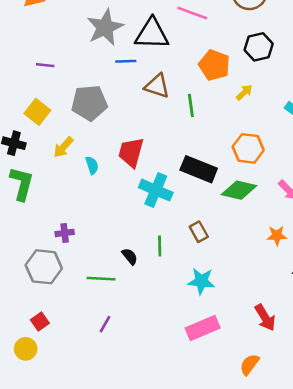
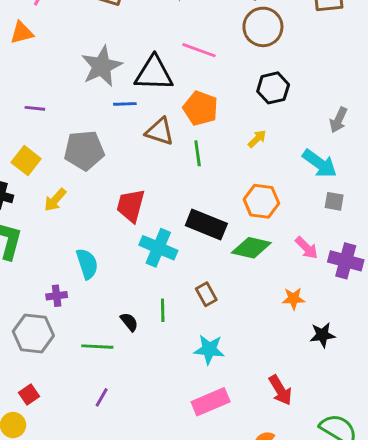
orange pentagon: (214, 65) -> (200, 108), moved
cyan semicircle: (92, 165) -> (87, 264), moved, size x1.5

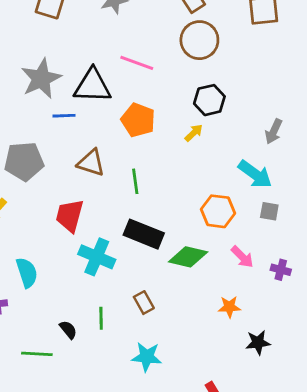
brown triangle: (160, 132) -> (91, 163), moved
yellow arrow: (257, 139) -> (194, 133), moved
green line: (198, 153) -> (135, 181), moved
orange hexagon: (261, 201) -> (218, 211), moved
purple cross: (346, 261) -> (281, 270), size x0.6

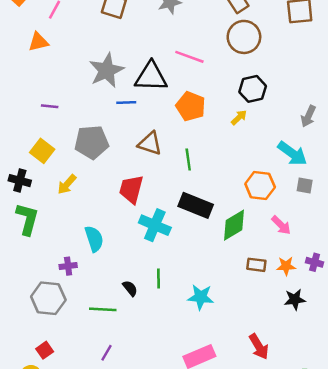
green diamond: (188, 257) -> (234, 225), turned -44
purple cross: (281, 270) -> (315, 262), moved
brown rectangle: (144, 303) -> (256, 265), moved, turned -54
orange star: (229, 307) -> (286, 266), moved
cyan star: (147, 357) -> (201, 297), moved

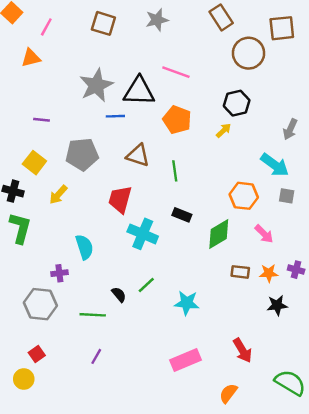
brown circle: (244, 37) -> (249, 53), moved
black rectangle: (196, 205) -> (182, 215), size x0.6
green line: (159, 278) -> (146, 285), turned 48

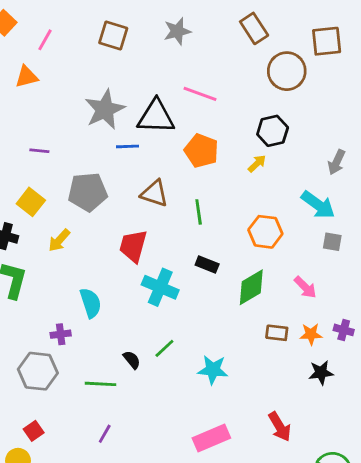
orange hexagon: (244, 196) -> (265, 232), moved

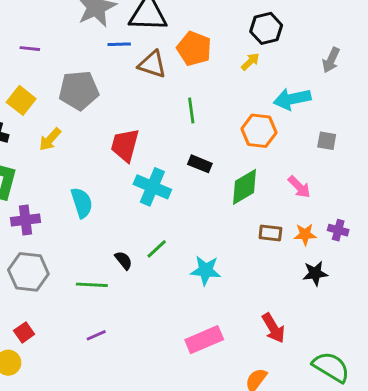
brown triangle: (155, 193) -> (152, 64), moved
cyan arrow: (318, 205) -> (292, 99), moved, turned 132
purple cross: (61, 334) -> (26, 220), moved, size x1.4
purple line: (105, 434) -> (96, 335), turned 36

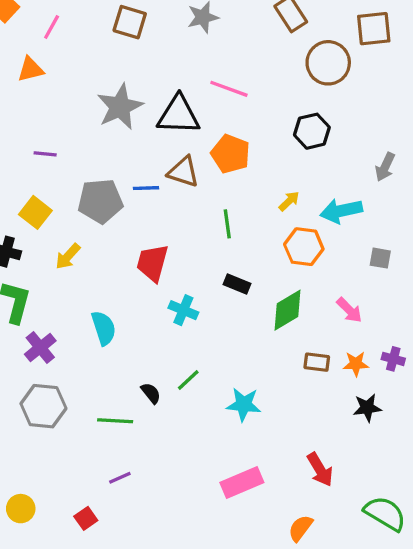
blue line: (119, 44) -> (146, 188), moved
yellow arrow: (250, 62) -> (289, 201), moved
cyan cross: (152, 187) -> (183, 310), size x0.7
purple cross: (26, 220) -> (40, 348), turned -32
red square: (24, 332) -> (86, 518), moved

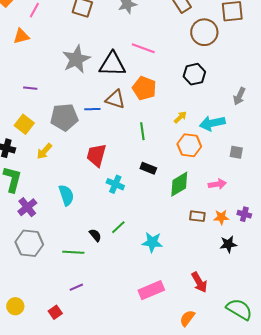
pink arrow: (349, 310) -> (217, 184), turned -54

